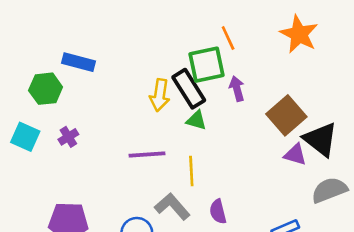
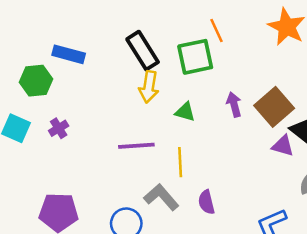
black rectangle: (189, 89) -> (143, 51), moved
purple arrow: (237, 89) -> (234, 104), moved

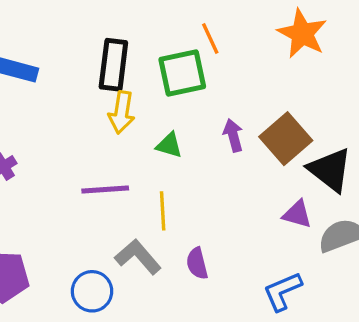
black rectangle: (143, 51) -> (113, 65), turned 39
purple triangle: (283, 146) -> (297, 214), moved

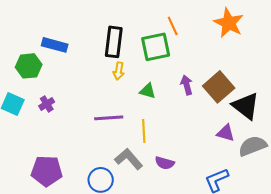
yellow arrow: (122, 112) -> (119, 71), size x0.7
purple semicircle: (197, 263) -> (165, 163), turned -60

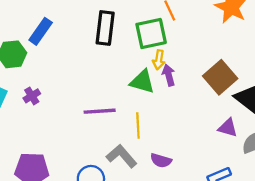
blue rectangle: (55, 45) -> (41, 31), turned -70
yellow arrow: (119, 71) -> (159, 60), moved
purple arrow: (187, 85) -> (169, 75), moved
green triangle: (148, 91) -> (142, 82), size x1.4

